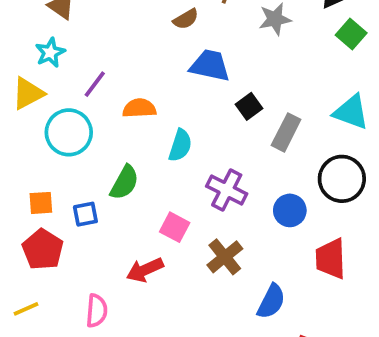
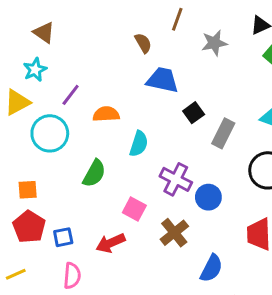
brown semicircle: (186, 19) -> (143, 43), turned -90
blue circle: (290, 210) -> (208, 197), moved
blue square: (85, 214) -> (63, 237), moved

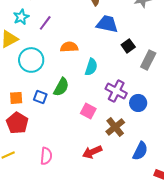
purple line: (71, 95) -> (45, 23), moved
blue square: (63, 237) -> (40, 97), moved, turned 32
red arrow: (111, 243) -> (92, 152), moved

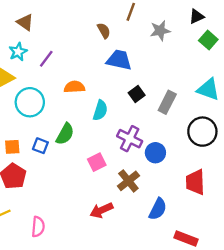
black square: (128, 46) -> (137, 94), moved
pink square: (88, 111) -> (97, 162), turned 35
pink semicircle: (46, 156) -> (38, 227), moved

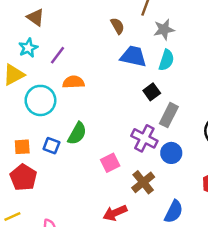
gray star: (160, 31) -> (164, 30), moved
orange semicircle: (74, 87) -> (73, 82), moved
gray rectangle: (167, 102) -> (169, 115), moved
cyan semicircle: (100, 110) -> (166, 60), moved

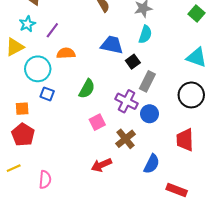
blue trapezoid: (133, 56) -> (112, 45), moved
green semicircle: (77, 133) -> (87, 89), moved
blue square: (51, 146) -> (47, 94), moved

